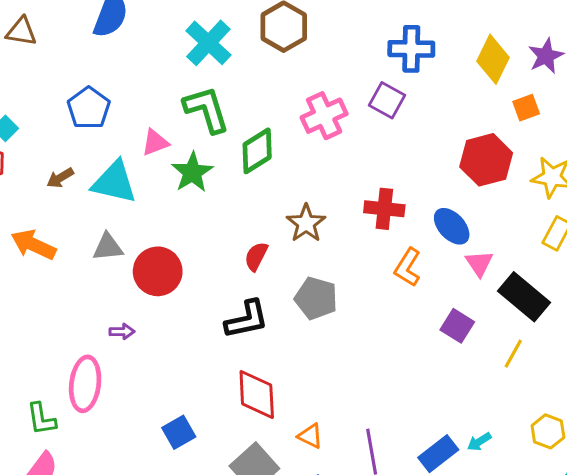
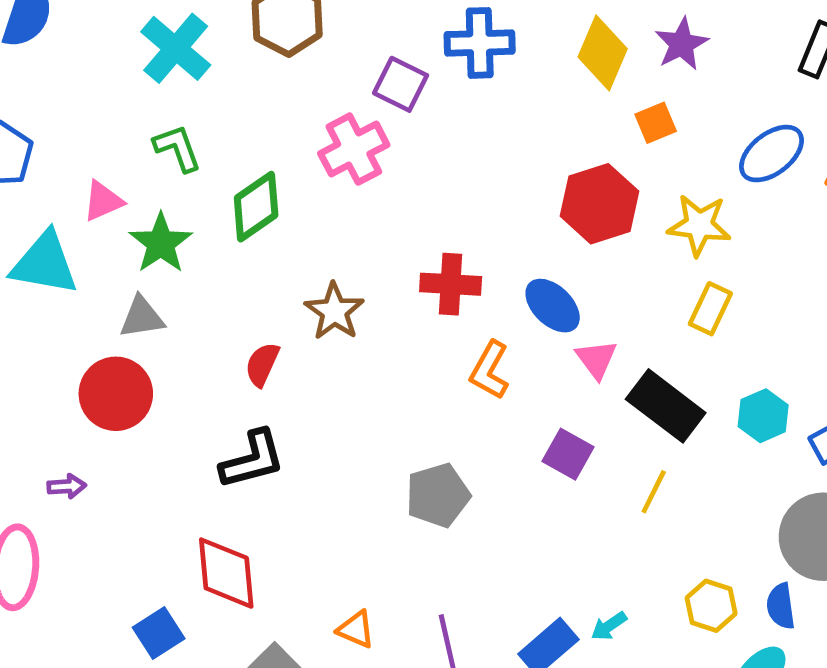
purple square: (387, 100) -> (401, 84), moved
green L-shape: (206, 109) -> (177, 148), size x0.7
gray triangle: (108, 247) -> (142, 317), moved
gray pentagon: (316, 298) -> (438, 495), moved, turned -30
red diamond: (257, 394) -> (226, 573), moved

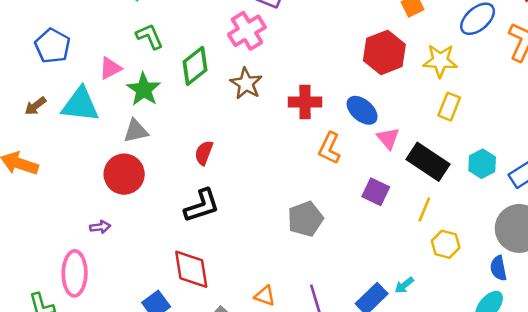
brown star: (334, 311) -> (246, 84), moved
yellow hexagon: (711, 606) -> (446, 244), moved

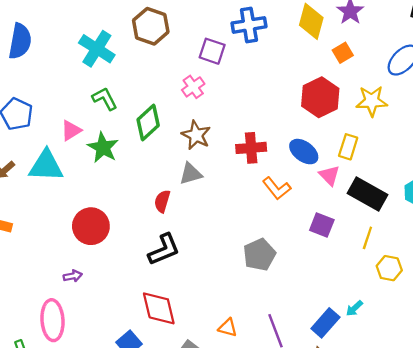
pink cross: (247, 31) -> (193, 87), size x0.7
yellow rectangle: (449, 107) -> (348, 147), moved
gray triangle: (136, 131) -> (191, 174), moved
orange L-shape: (330, 148) -> (277, 188), turned -60

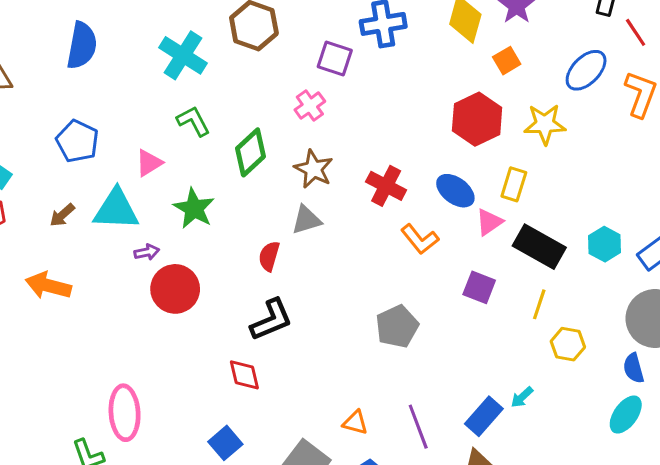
green star: (103, 148) -> (194, 208), moved
red cross: (251, 148) -> (386, 186), turned 32
pink triangle: (329, 175) -> (489, 222), turned 40
purple arrow: (73, 276) -> (147, 252), moved
red diamond: (159, 308) -> (244, 375), moved, size x0.7

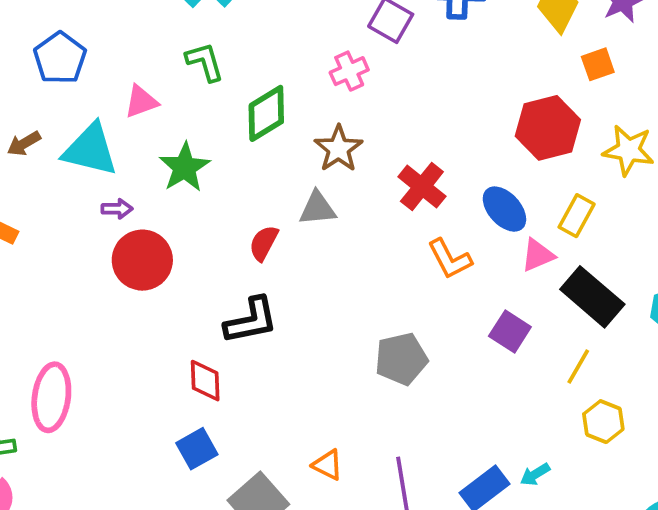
blue square: (225, 443) -> (197, 449), moved

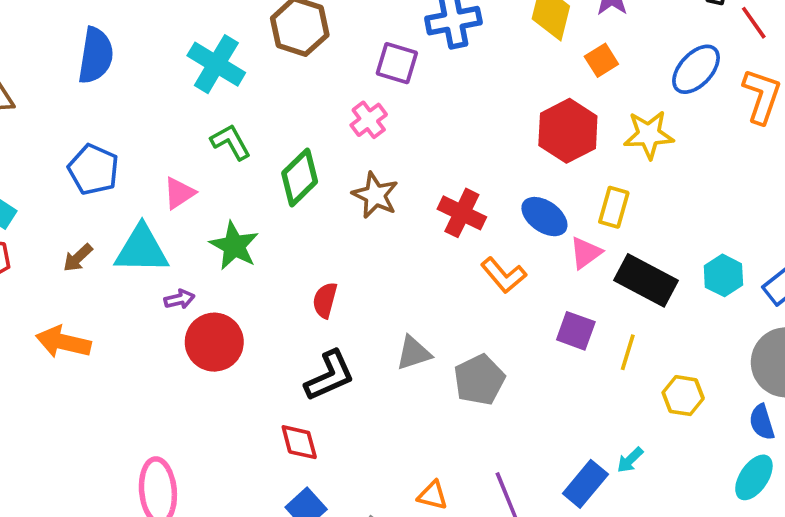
gray triangle: (317, 208) -> (414, 353), moved
yellow line: (578, 367) -> (628, 352), moved

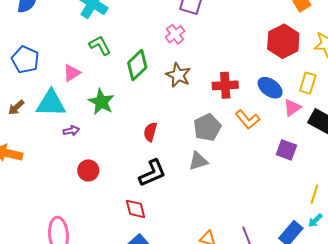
red cross: (462, 213) -> (225, 85), turned -30
red circle: (214, 342) -> (88, 170), moved, size x0.7
yellow line: (628, 352) -> (314, 194), moved
gray pentagon: (479, 380) -> (207, 127), moved

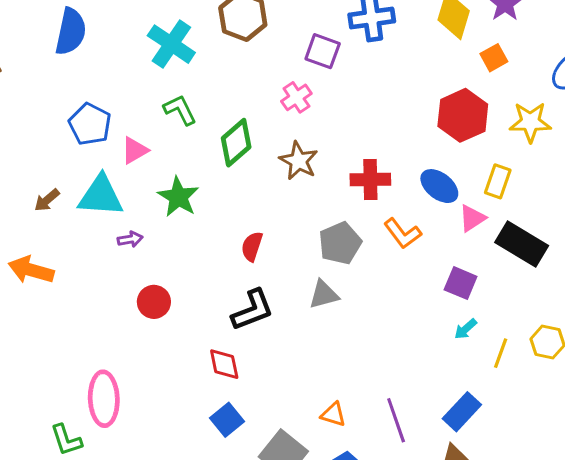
blue pentagon: (25, 60) -> (90, 124), moved
cyan arrow: (315, 220) -> (465, 329), moved

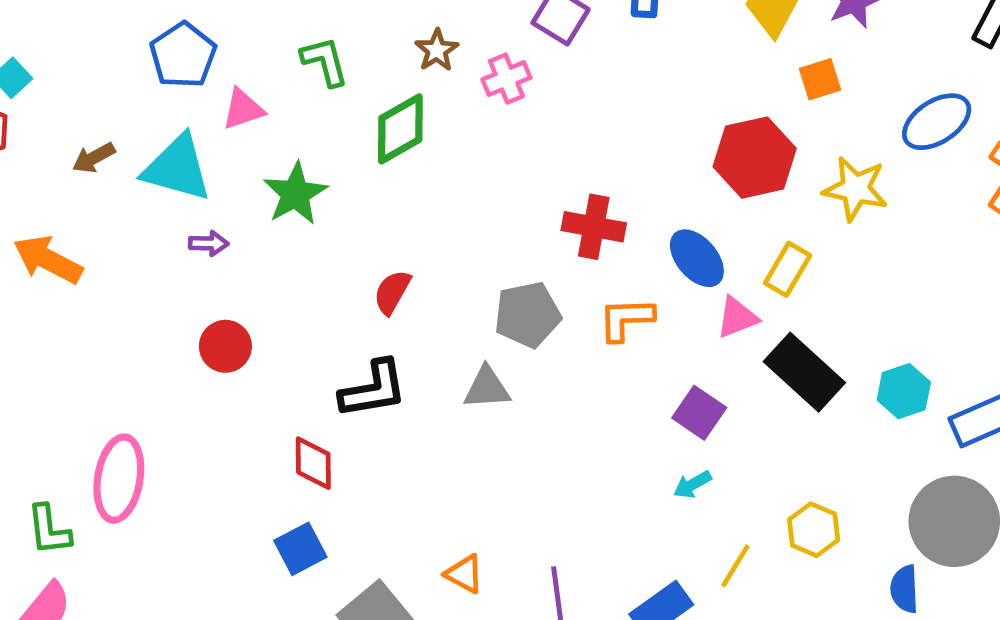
brown star: (299, 161) -> (437, 50), moved, size x0.7
orange L-shape: (403, 233) -> (626, 319), turned 114
yellow line: (501, 353) -> (735, 566), moved

